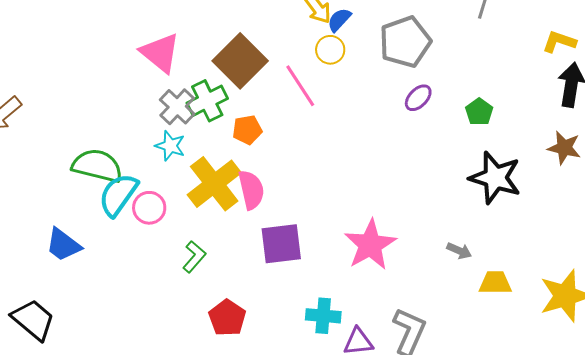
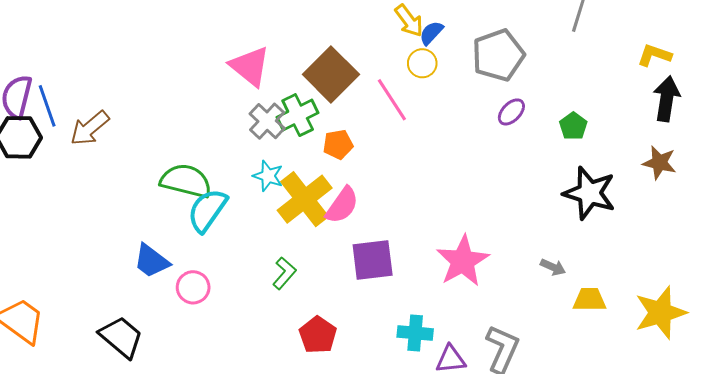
cyan star: (170, 146) -> (268, 176), moved
pink semicircle: (251, 190) -> (342, 205), turned 48
pink circle: (149, 208) -> (193, 287), moved

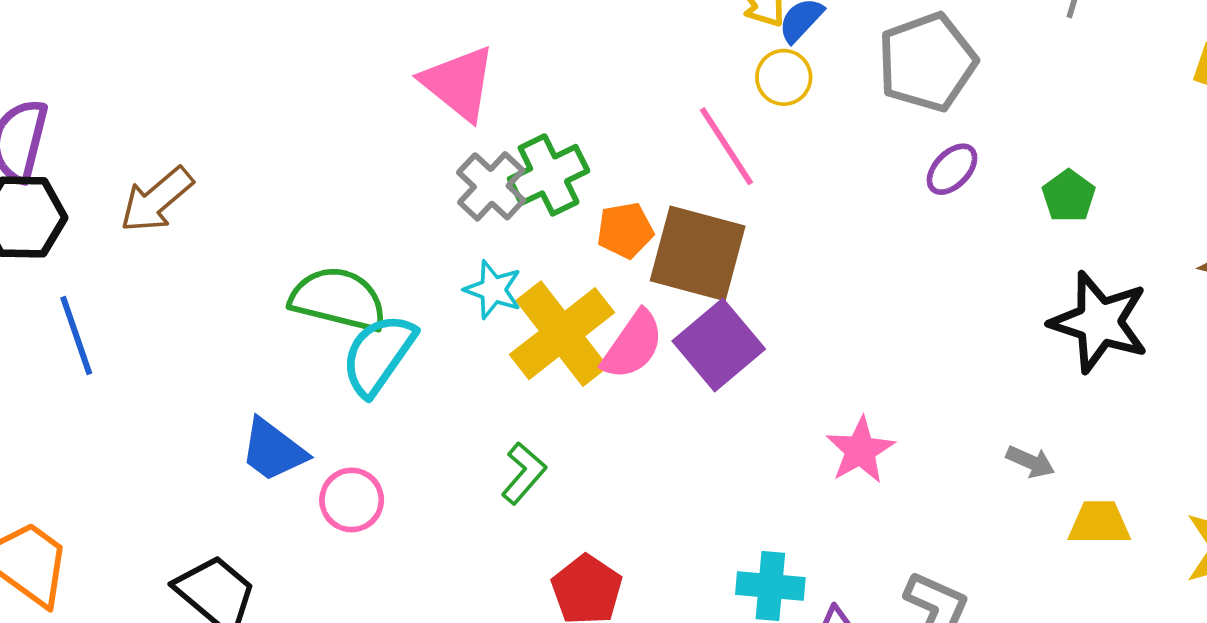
brown square: (331, 74) -> (698, 253), moved, turned -30
blue line: (47, 106) -> (76, 336), moved
purple square: (373, 260) -> (719, 345), moved, turned -33
pink star: (463, 261) -> (860, 450), size x0.7

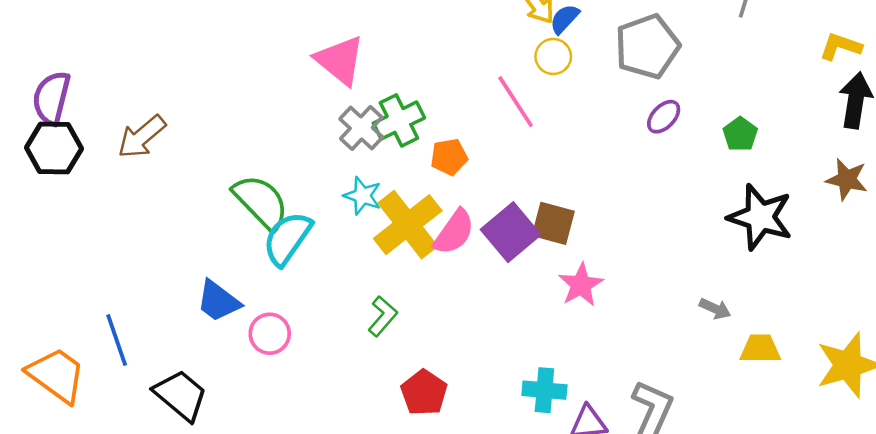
brown square: (698, 253) -> (553, 223), moved, size x0.7
green semicircle: (338, 299) -> (261, 202), turned 32
blue line: (76, 336) -> (117, 340), moved
pink star: (860, 450) -> (581, 285), moved

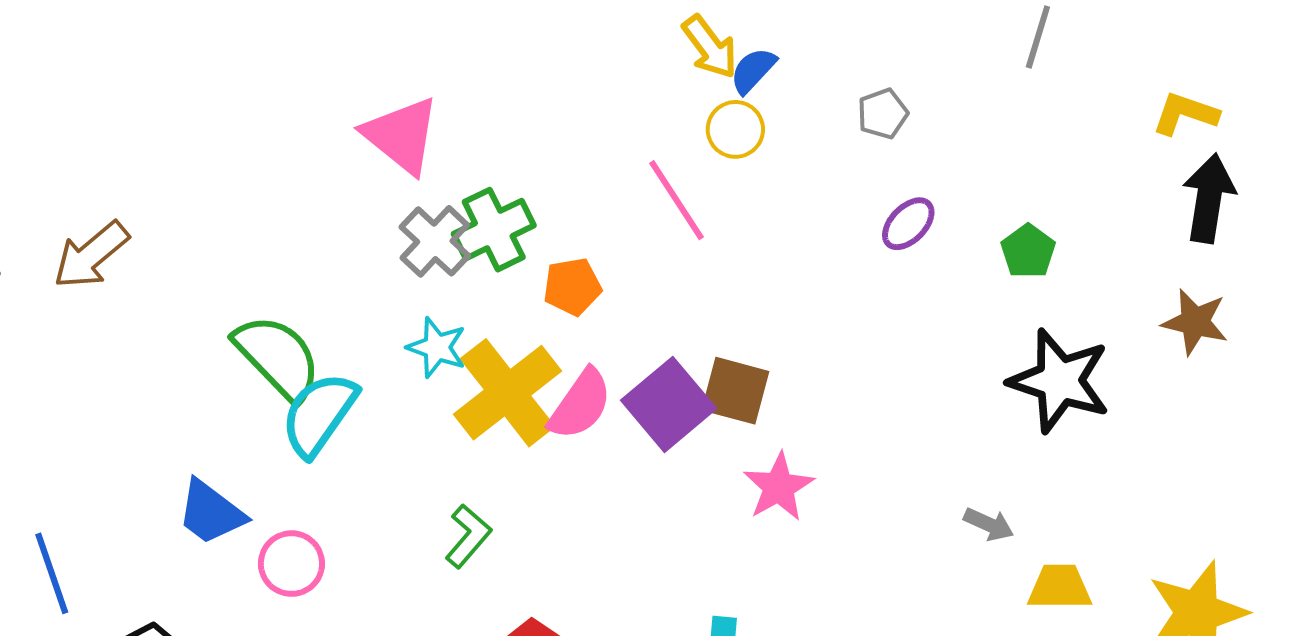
gray pentagon: (647, 46) -> (883, 114), size x0.5

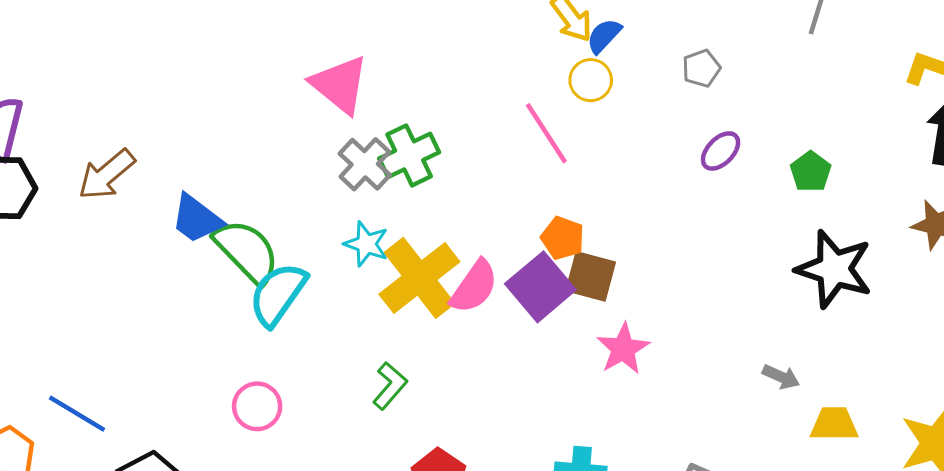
orange pentagon: (572, 287) -> (563, 238), moved, turned 30
blue trapezoid: (211, 512) -> (197, 219), moved
blue line: (52, 573) -> (77, 414), turned -40

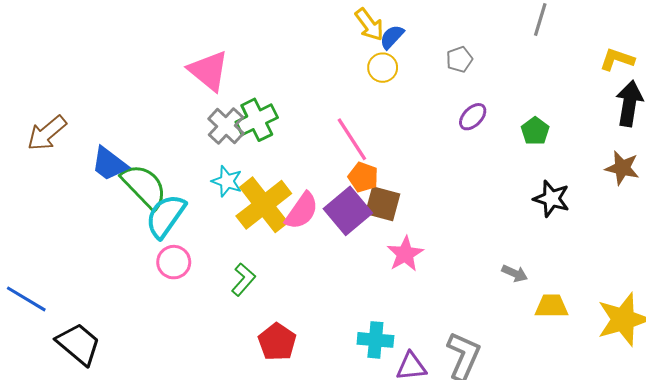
pink line: (546, 133) -> (352, 139), moved
black star: (834, 269) -> (552, 199), size x0.7
pink circle: (257, 406) -> (174, 262), moved

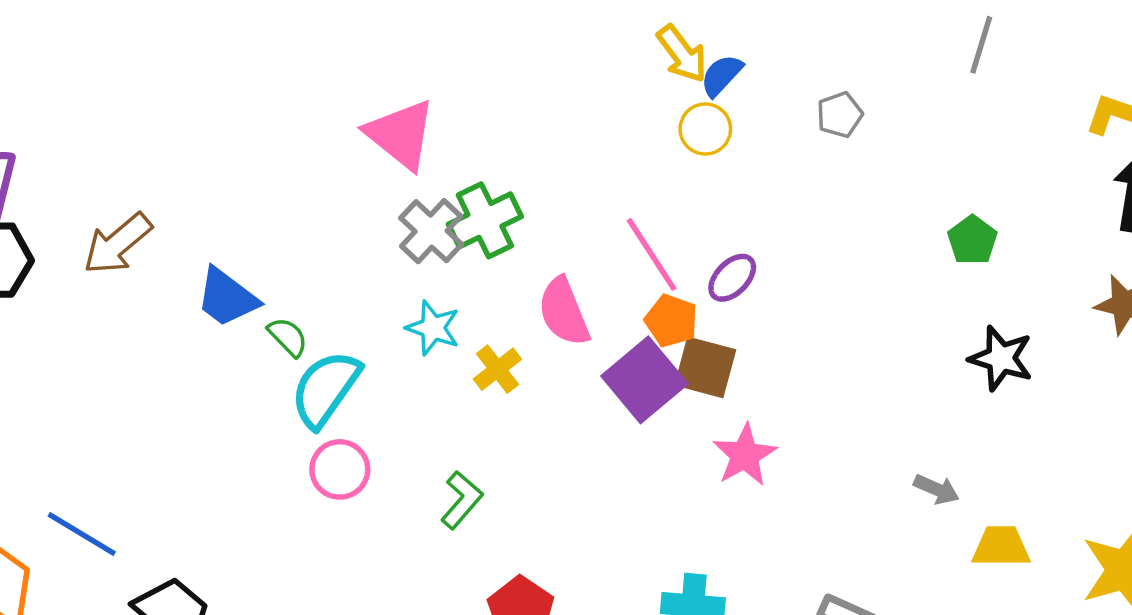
purple ellipse: (473, 117) -> (732, 278), moved
green semicircle: (144, 186) -> (288, 337), size x0.5
yellow cross: (264, 205) -> (497, 369), size x0.5
pink semicircle: (302, 211) -> (564, 312), moved, turned 123

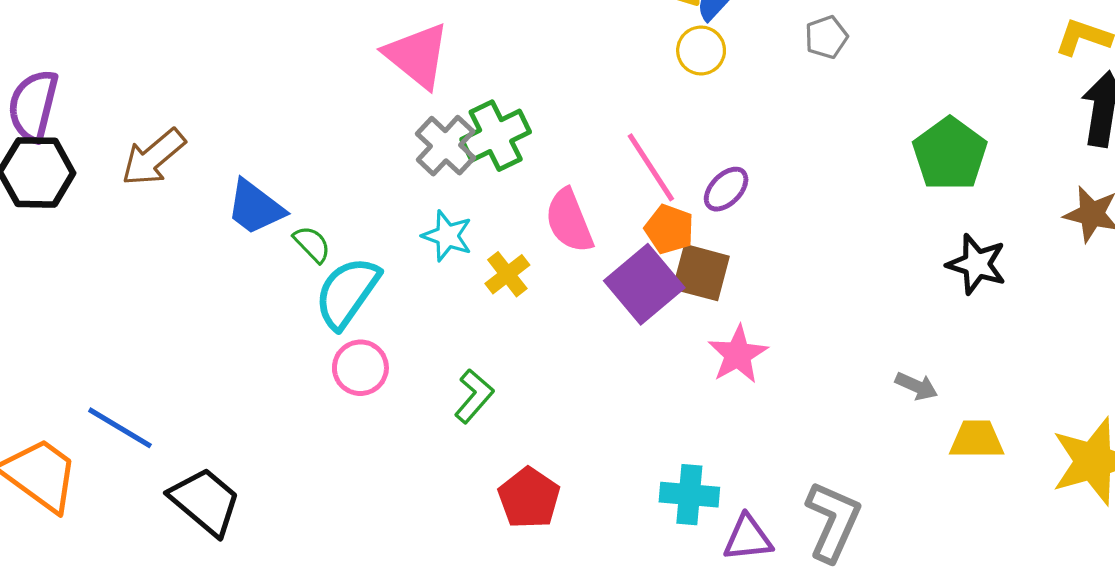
green pentagon: (972, 240) -> (950, 154), size x1.6

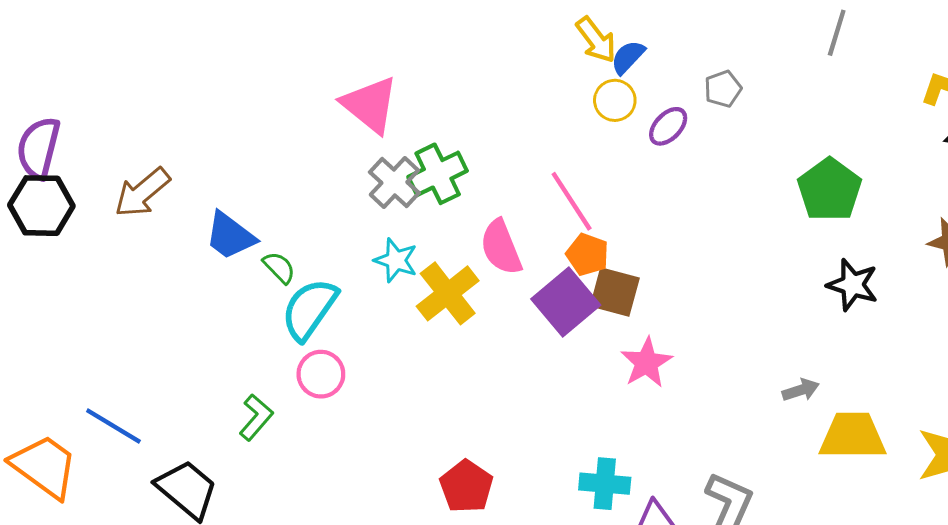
purple ellipse: (726, 189) -> (668, 126), moved
yellow cross: (507, 274) -> (448, 293), size x1.6
gray arrow: (916, 386) -> (801, 390), turned -42
green L-shape: (474, 396) -> (256, 417), moved
yellow trapezoid: (977, 440) -> (853, 436), size x1.4

